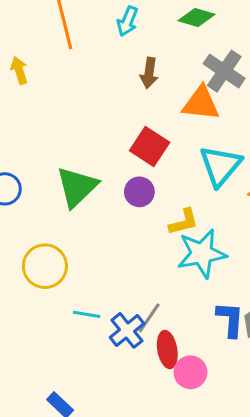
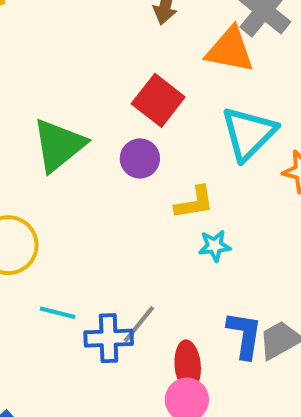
cyan star: (202, 254) -> (215, 246), size x0.5
blue cross: (127, 330) -> (109, 338), turned 32
red ellipse: (167, 350) -> (188, 365), moved

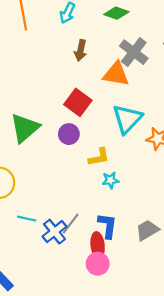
blue L-shape: (245, 335) -> (107, 226), moved
blue cross: (109, 338) -> (54, 232), turned -35

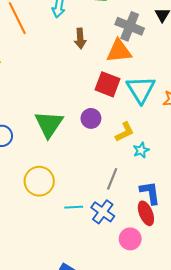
red square: (78, 102) -> (107, 84), moved
gray line: (71, 224) -> (112, 179), moved
pink circle: (98, 264) -> (130, 239), moved

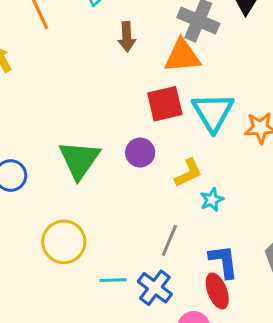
red square: (107, 84) -> (165, 104), turned -35

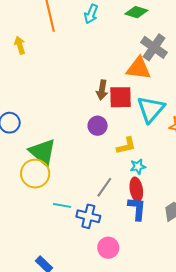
brown arrow: (127, 37) -> (102, 90), moved
green triangle: (79, 160) -> (43, 152), moved, turned -36
blue cross: (155, 288) -> (88, 216), turned -35
red ellipse: (217, 291) -> (136, 189), moved

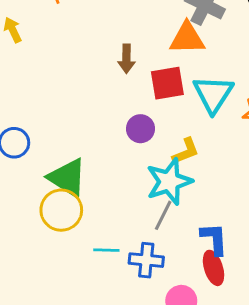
brown arrow: (102, 90) -> (126, 59), moved
cyan star: (138, 167) -> (169, 182), moved, size x2.0
red ellipse: (136, 189) -> (214, 268), moved

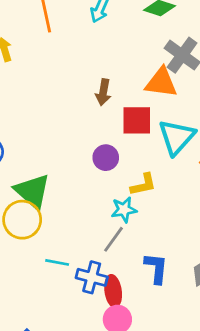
cyan star: (169, 182) -> (124, 210), size x0.6
red ellipse: (214, 268) -> (113, 291), moved

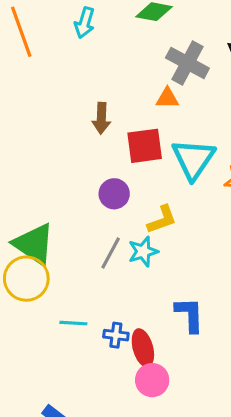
orange triangle: (161, 83) -> (167, 98), size x0.6
gray line: (113, 239) -> (111, 253), moved
blue cross: (92, 277) -> (116, 335), size x0.7

